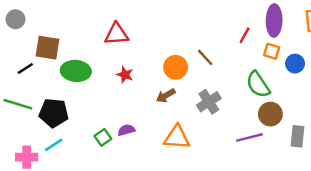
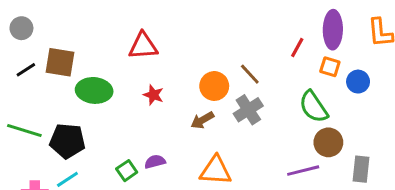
black line: (25, 69) -> (26, 70), moved
gray cross: (209, 102) -> (248, 110), moved

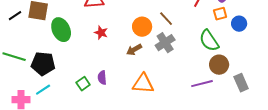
orange square: (330, 67) -> (220, 14), turned -32
green ellipse: (94, 90) -> (61, 30), turned 60
purple semicircle: (155, 162) -> (102, 78), turned -80
gray rectangle: (361, 169) -> (241, 83), turned -30

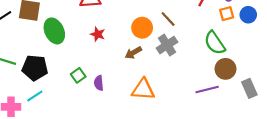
blue circle: (239, 24) -> (248, 15), moved
green square: (83, 84) -> (78, 75), moved

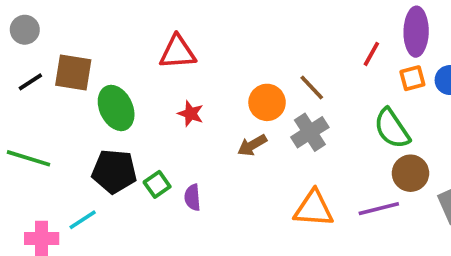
black pentagon: (35, 68) -> (114, 171), moved
orange triangle: (143, 89) -> (314, 209), moved

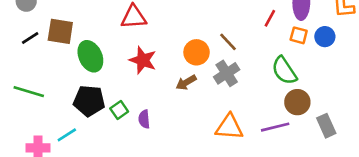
orange square: (412, 78) -> (299, 35), turned 30
red star: (191, 114) -> (143, 60), size x1.5

